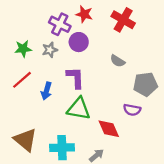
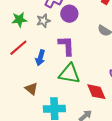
brown triangle: (25, 140) -> (31, 89), moved, size x0.6

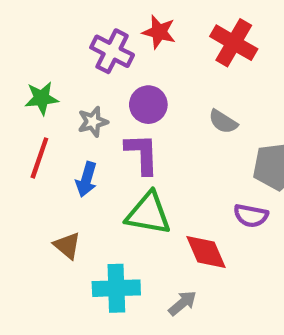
purple circle: (69, 14) -> (148, 105), moved
gray star: (43, 21) -> (93, 122), moved
red line: (18, 48) -> (39, 158), turned -30

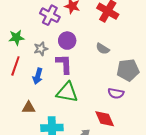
brown triangle: (67, 246) -> (29, 108), turned -40
red diamond: (206, 252) -> (105, 119), moved

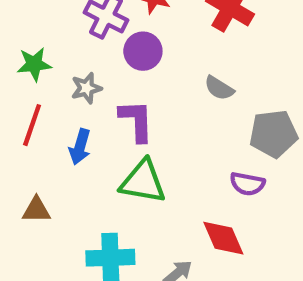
purple circle: (67, 41) -> (143, 51), moved
brown triangle: (29, 108) -> (36, 210), moved

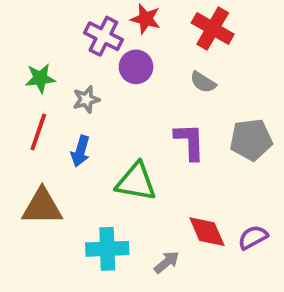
gray semicircle: (219, 88) -> (203, 82), moved
purple L-shape: (136, 121) -> (190, 142), moved
purple semicircle: (247, 184) -> (253, 237), moved, turned 140
brown triangle: (36, 210) -> (42, 207), size x1.6

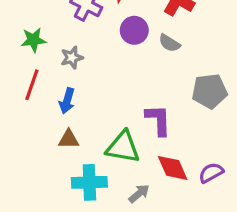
purple circle: (136, 67) -> (134, 30), moved
purple L-shape: (190, 142) -> (158, 120), moved
green triangle: (136, 182) -> (123, 147), moved
brown triangle: (42, 207) -> (69, 139), moved, size x0.6

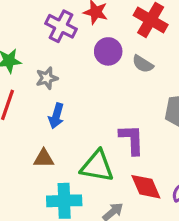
blue arrow: (67, 101) -> (56, 116), moved

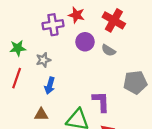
purple cross: (61, 26) -> (53, 25), turned -36

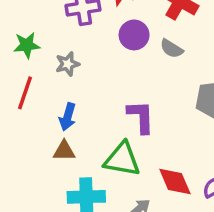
blue arrow: (50, 86) -> (68, 117), moved
purple L-shape: (101, 102) -> (141, 117), moved

